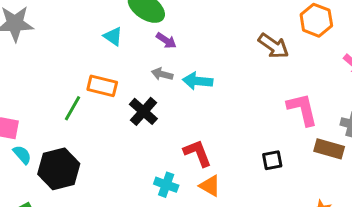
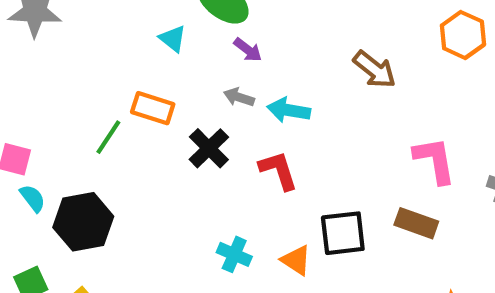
brown arrow: (274, 46) -> (374, 70), moved
brown rectangle: (329, 149) -> (416, 223), moved
red L-shape: (198, 153) -> (279, 170), moved
black square: (272, 160) -> (343, 233), moved, size x1.6

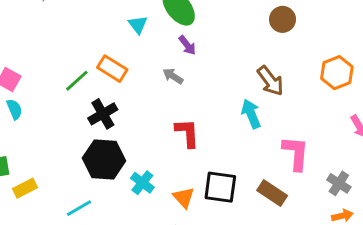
cyan arrow: (289, 110) -> (251, 114), moved, turned 44
black cross: (209, 148) -> (103, 114), moved
black hexagon: (83, 222) -> (104, 159), moved

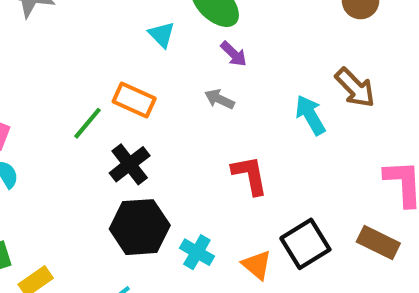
cyan arrow: (251, 114) -> (310, 115), moved
black square: (220, 187) -> (305, 244), turned -32

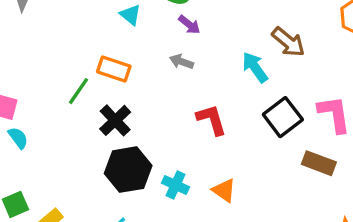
black square: (305, 244) -> (283, 117), moved

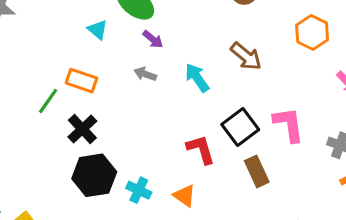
cyan arrow: (255, 67) -> (197, 78), moved
red L-shape: (212, 120) -> (201, 149), moved
brown rectangle: (319, 163) -> (257, 171), moved, turned 44

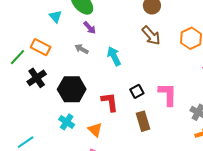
brown arrow: (246, 56) -> (151, 36), moved
black square: (240, 127) -> (137, 91), size x0.6
black hexagon: (94, 175) -> (72, 89), moved

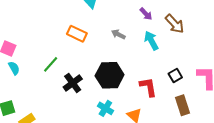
purple arrow: (90, 28) -> (146, 14), moved
brown arrow: (151, 36) -> (175, 24), moved
green line: (18, 57) -> (51, 64), moved
black cross: (37, 78) -> (73, 83), moved

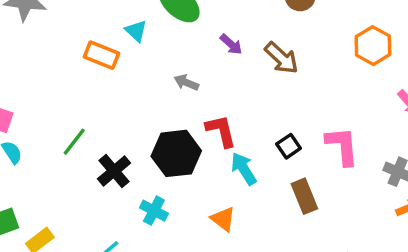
orange rectangle: (77, 34) -> (102, 55), moved
cyan arrow: (151, 41) -> (244, 169), moved
red L-shape: (148, 87) -> (221, 131), moved
cyan cross: (105, 108) -> (154, 211), moved

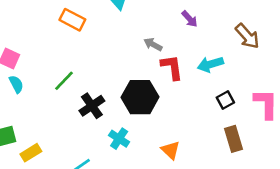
orange rectangle: (102, 55) -> (72, 20), moved
brown arrow: (281, 58) -> (247, 36), moved
red L-shape: (221, 131) -> (172, 67), moved
cyan arrow: (244, 169) -> (210, 64), moved, turned -80

